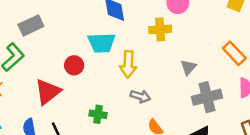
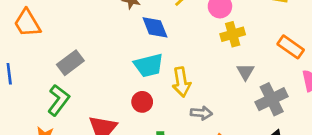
yellow cross: (160, 29) -> (233, 34), moved
red circle: (74, 65) -> (142, 102), moved

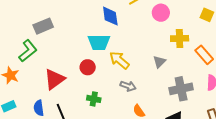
yellow cross: (233, 34) -> (180, 38), moved
gray triangle: (245, 72) -> (159, 62), moved
yellow arrow: (181, 82) -> (119, 60), turned 125

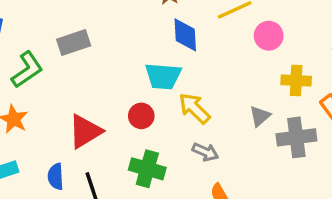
green L-shape: (28, 51) -> (27, 70), moved
gray cross: (181, 89) -> (296, 137), moved
green cross: (94, 99) -> (147, 169), size x1.5

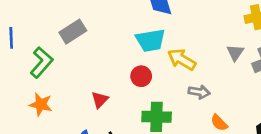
red triangle: (85, 131) -> (100, 100), size x0.6

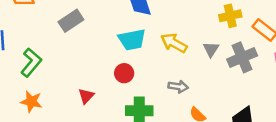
gray rectangle: (73, 32) -> (71, 21), moved
yellow arrow: (182, 60) -> (174, 43), moved

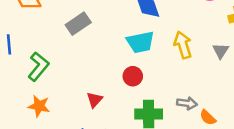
yellow arrow: (174, 43) -> (183, 45), turned 44
gray arrow: (178, 87) -> (187, 103), moved

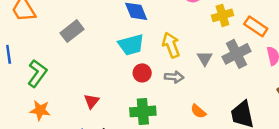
gray triangle: (221, 51) -> (205, 58), moved
red circle: (133, 76) -> (142, 73), moved
gray arrow: (187, 103) -> (174, 77), moved

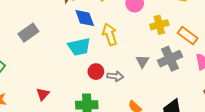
yellow arrow: (171, 45) -> (110, 34), moved
red circle: (142, 73) -> (96, 72), moved

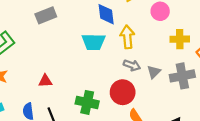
red circle: (96, 72) -> (123, 92), moved, size x1.5
gray arrow: (115, 76) -> (132, 65), moved
red triangle: (43, 94) -> (45, 81), turned 32

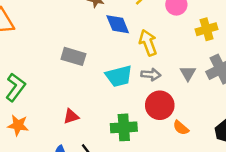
gray rectangle: (46, 15) -> (73, 56), moved, turned 54
cyan trapezoid: (94, 42) -> (119, 76), moved
gray arrow: (132, 65) -> (151, 74), moved

